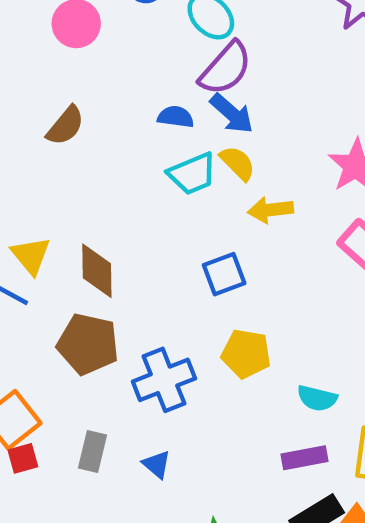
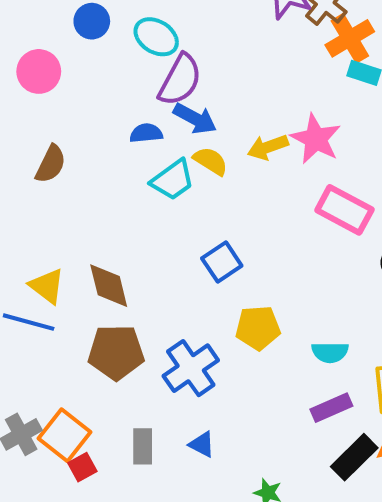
yellow arrow: (270, 210) -> (268, 147), moved

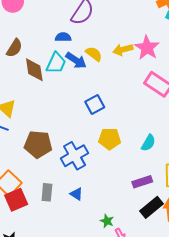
blue arrow: (195, 119) -> (76, 60), moved
cyan trapezoid: (173, 180) -> (56, 63), moved, turned -35
brown diamond: (109, 286) -> (34, 70), moved
cyan semicircle: (330, 352) -> (148, 143), moved, turned -66
red square: (82, 467) -> (16, 200), size x1.6

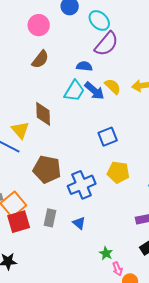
brown semicircle: (14, 48) -> (40, 59), moved
brown diamond: (34, 70) -> (43, 114), moved

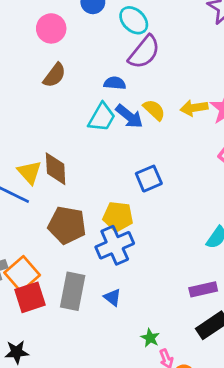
brown diamond: (43, 114) -> (56, 169), moved
yellow pentagon: (118, 172) -> (118, 216), moved
gray rectangle: (50, 218) -> (73, 291), size x1.5

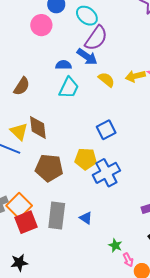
pink circle: (51, 28) -> (41, 25), moved
brown semicircle: (54, 75) -> (22, 86), moved
blue semicircle: (115, 83) -> (64, 65), moved
blue arrow: (129, 116) -> (87, 57), moved
blue cross: (115, 245) -> (106, 173), moved

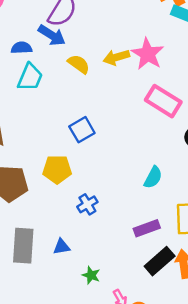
blue cross: (106, 173) -> (87, 204), moved, size x0.6
blue triangle: (86, 218) -> (62, 247), turned -40
green star: (115, 245) -> (91, 275), moved

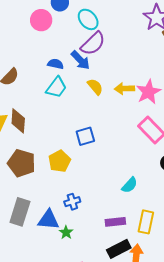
yellow pentagon: (57, 169) -> (60, 161), turned 30
blue cross: (87, 204) -> (72, 202), moved
blue triangle: (62, 247) -> (48, 220), size x1.6
green star: (91, 275) -> (66, 232), moved

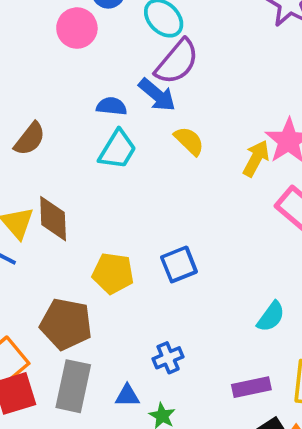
yellow arrow: (124, 89) -> (256, 158), moved, turned 126
blue square: (85, 136) -> (179, 264), moved
yellow pentagon: (60, 161) -> (113, 273), moved, turned -30
brown pentagon: (22, 163) -> (66, 324), moved
blue triangle: (48, 220) -> (127, 396), size x0.6

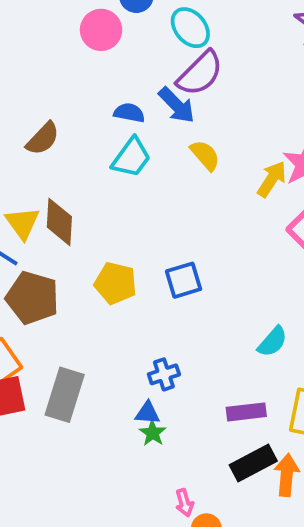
brown pentagon: (66, 324) -> (32, 298), moved
blue triangle: (127, 396) -> (147, 413), moved

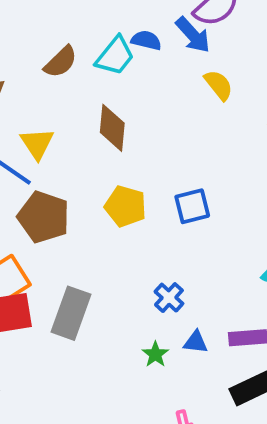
cyan trapezoid: (131, 158) -> (115, 56), moved
brown diamond: (59, 222) -> (112, 128), moved
blue cross: (164, 374) -> (169, 298), turned -32
blue triangle: (147, 413) -> (196, 342), moved

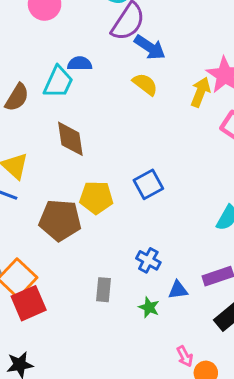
blue arrow: (193, 35) -> (150, 47), moved
brown pentagon: (44, 217) -> (60, 220), moved
gray rectangle: (71, 313) -> (104, 290), moved, size x0.6

